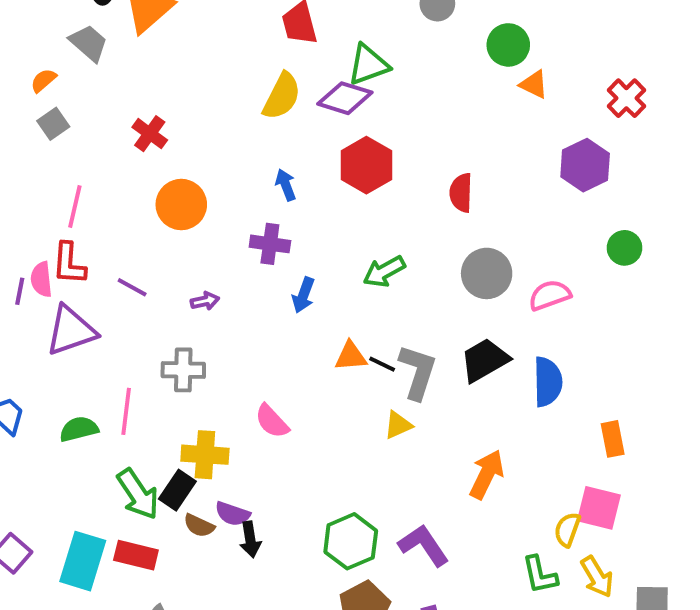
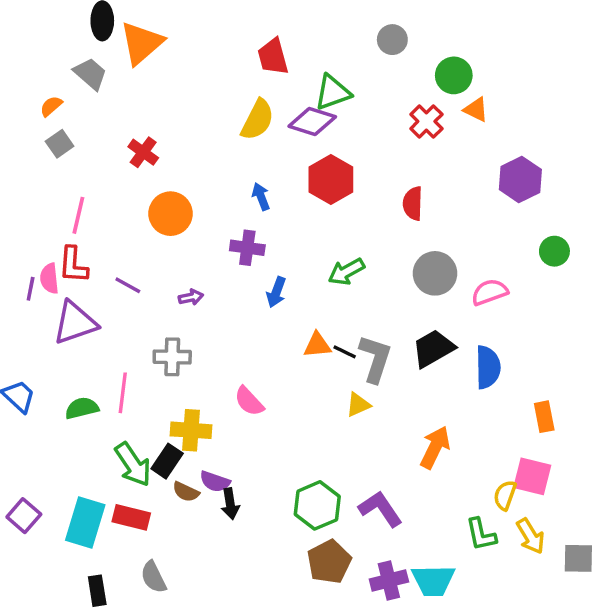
red cross: (626, 98) -> (426, 121), moved

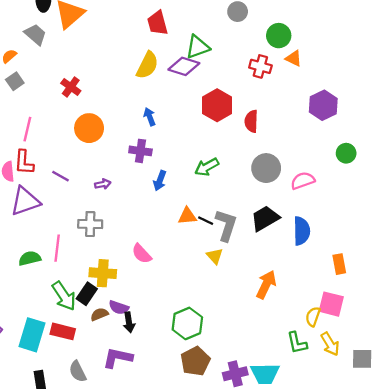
red cross: (426, 121) -> (260, 66), turned -30
red hexagon: (331, 180) -> (217, 105), moved
yellow triangle: (358, 405) -> (215, 256), turned -48
brown semicircle: (186, 492) -> (99, 314), turned 132
purple L-shape: (380, 509) -> (118, 358), moved, turned -44

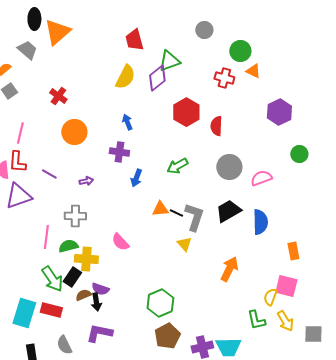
purple diamond: (184, 66) -> (157, 78), turned -56
green semicircle: (30, 258) -> (68, 246), moved
black arrow: (129, 322) -> (96, 302), moved

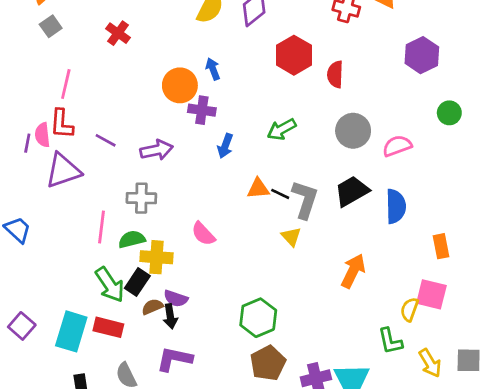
orange circle: (74, 132) -> (180, 85), moved
purple arrow: (86, 181) -> (157, 150), size x1.6
yellow arrow: (285, 321) -> (430, 363), moved

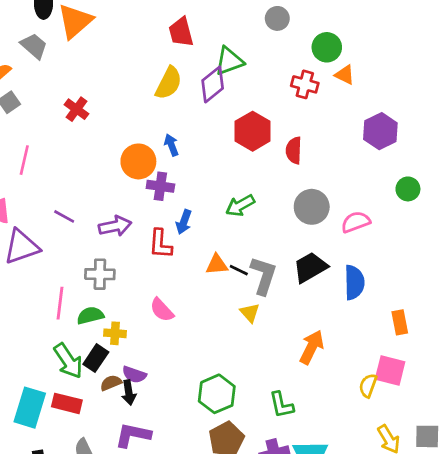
red L-shape: (62, 124) -> (160, 244), moved
yellow cross: (157, 257) -> (115, 333), size x0.7
green L-shape: (390, 341) -> (281, 405), moved

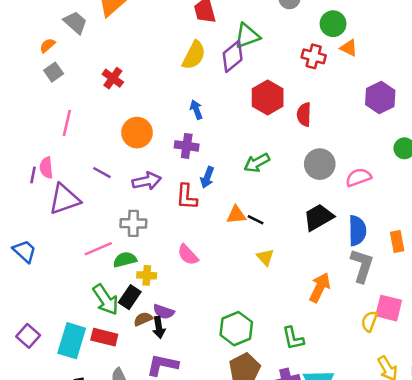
orange circle: (138, 161) -> (137, 133), moved
gray L-shape: (264, 276) -> (362, 266), moved
pink line: (60, 303) -> (98, 249), turned 60
orange rectangle: (400, 322) -> (397, 241), moved

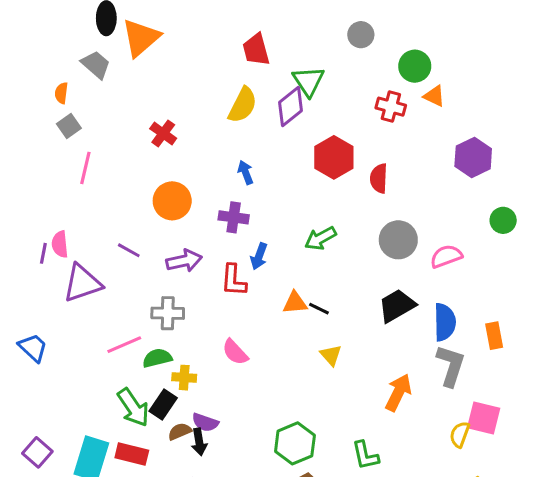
green triangle: (247, 36) -> (308, 81), turned -44
orange semicircle: (47, 45) -> (61, 93), turned -42
red cross: (113, 78) -> (163, 133), moved
pink line: (67, 123) -> (85, 168), moved

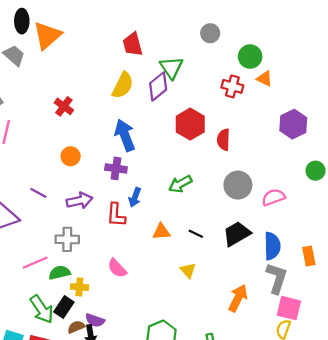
blue arrow: (246, 172) -> (125, 135), size x1.8
orange circle: (172, 201) -> (71, 156), size x0.7
black line: (319, 309) -> (196, 234), moved
pink square: (484, 418) -> (289, 308), moved

